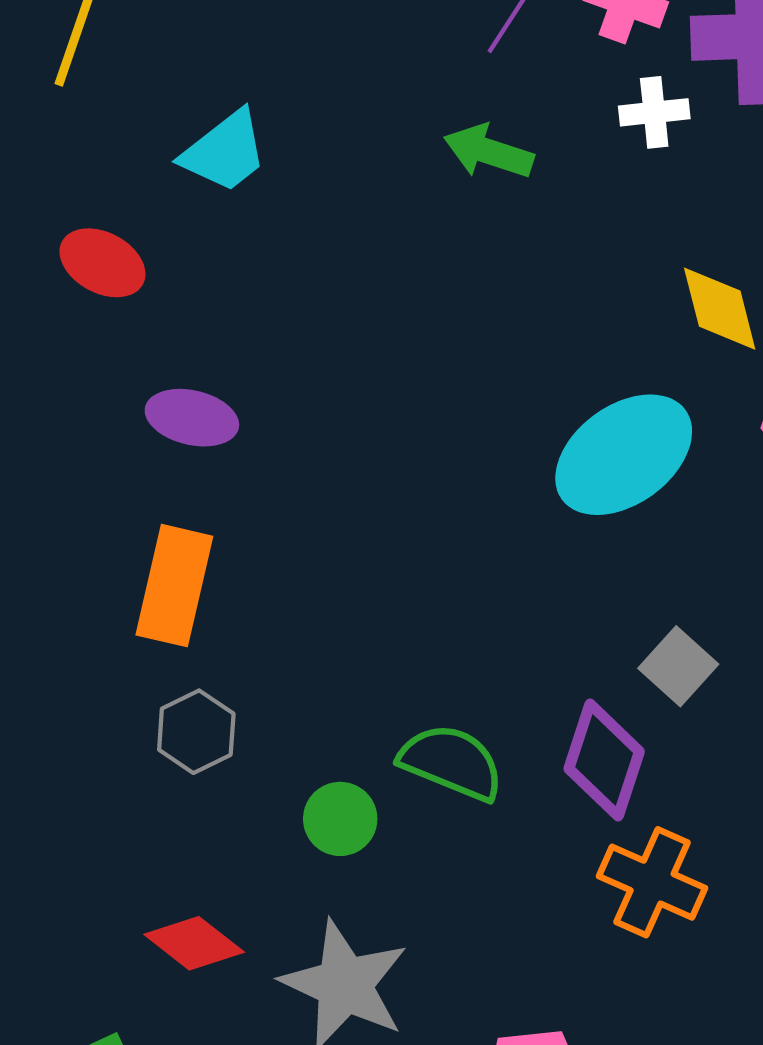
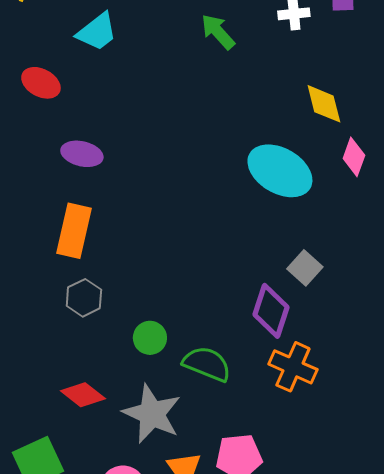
green arrow: (488, 152) -> (218, 32), turned 30
cyan ellipse: (624, 455) -> (280, 171), turned 66
green semicircle: (451, 762) -> (207, 364), moved

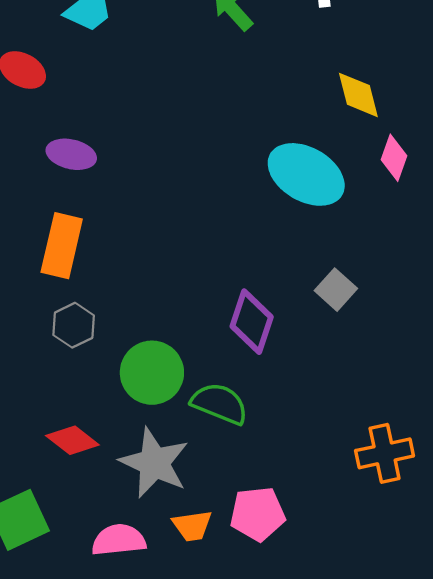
purple diamond: (271, 311) -> (252, 322), moved
green circle: (150, 338) -> (152, 373), size x1.6
orange cross: (293, 367) -> (385, 453), moved, turned -36

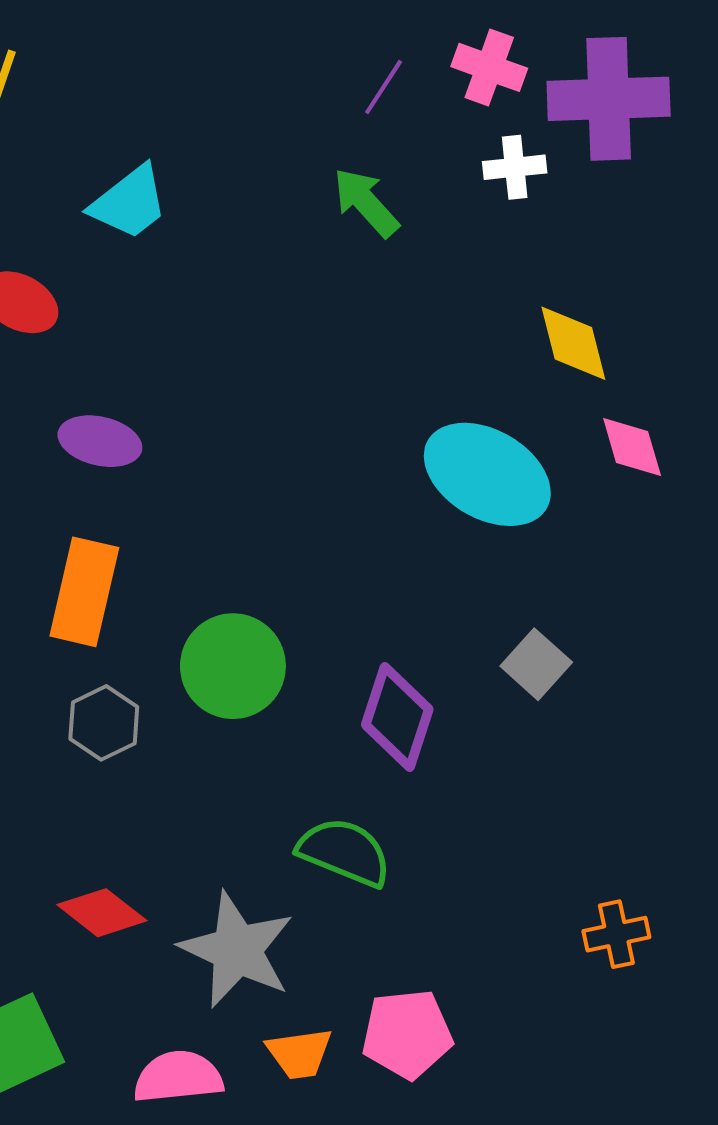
pink diamond: (394, 158) -> (632, 447), turned -36
green circle: (152, 373) -> (233, 666), moved
orange cross: (385, 453) -> (616, 934), size x0.7

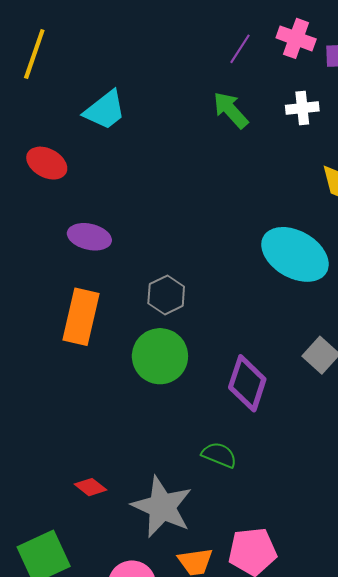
white cross: (515, 167) -> (302, 108), moved
gray hexagon: (104, 723) -> (166, 295), moved
green semicircle: (344, 852) -> (219, 455), size x0.7
red diamond: (102, 913) -> (90, 487), size x0.7

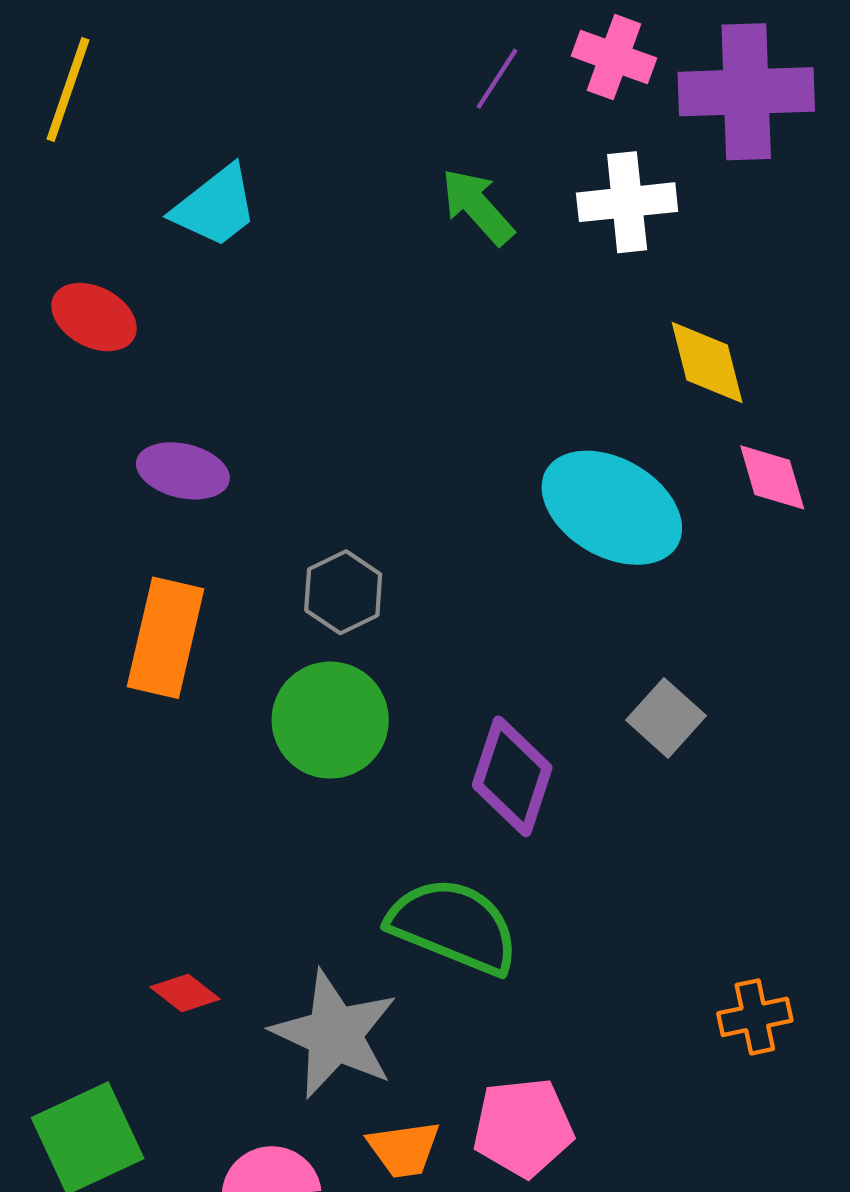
white cross: (302, 108) -> (627, 202), size x1.4
green semicircle: (219, 455) -> (454, 926), size x1.8

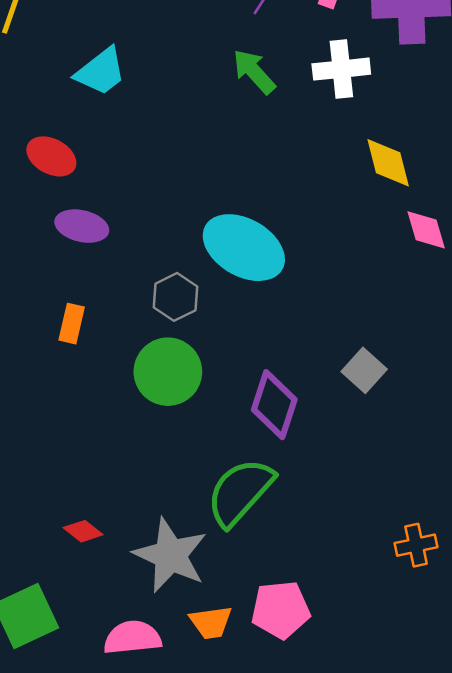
red ellipse: (94, 317) -> (51, 156), moved
cyan ellipse: (612, 508) -> (244, 248), moved
orange rectangle: (166, 638) -> (72, 324), size x0.6
green semicircle: (454, 926) -> (240, 492), turned -70

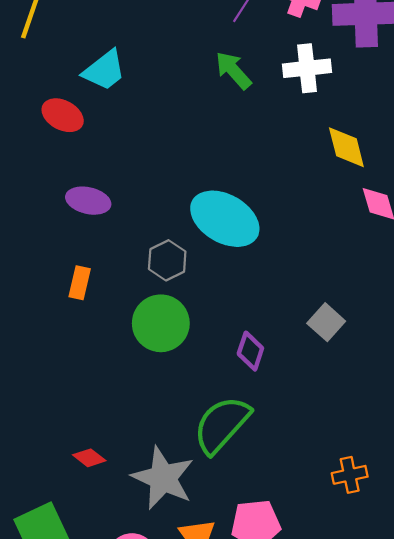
red ellipse: (51, 156) -> (63, 115), moved
purple diamond: (274, 405) -> (250, 351), size x0.7
orange cross: (416, 545) -> (350, 475), moved

